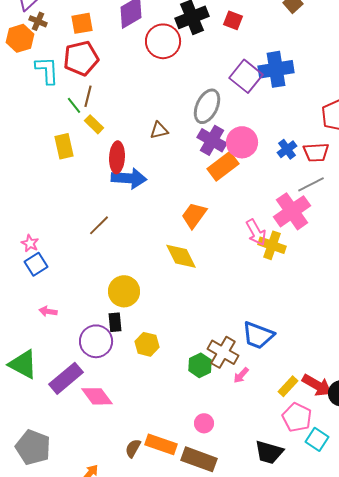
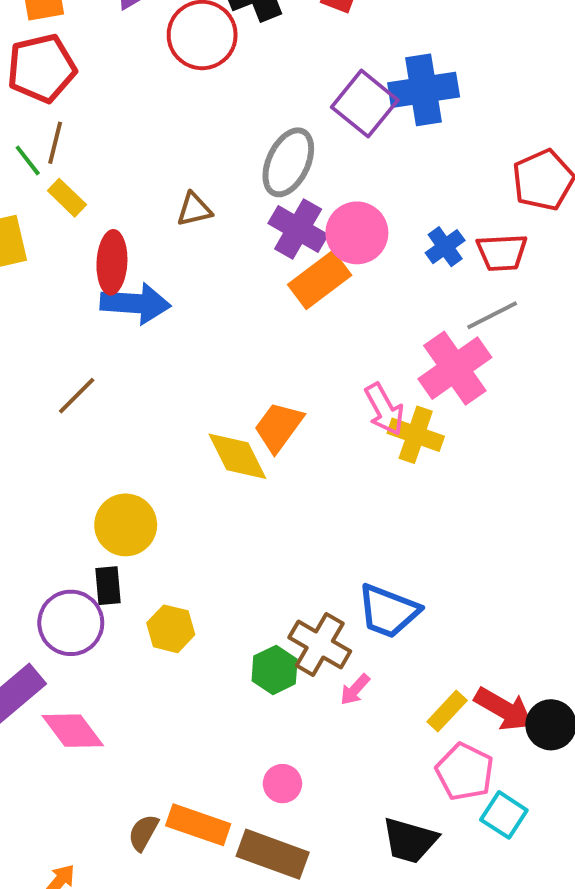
orange trapezoid: (194, 215) -> (279, 427), moved

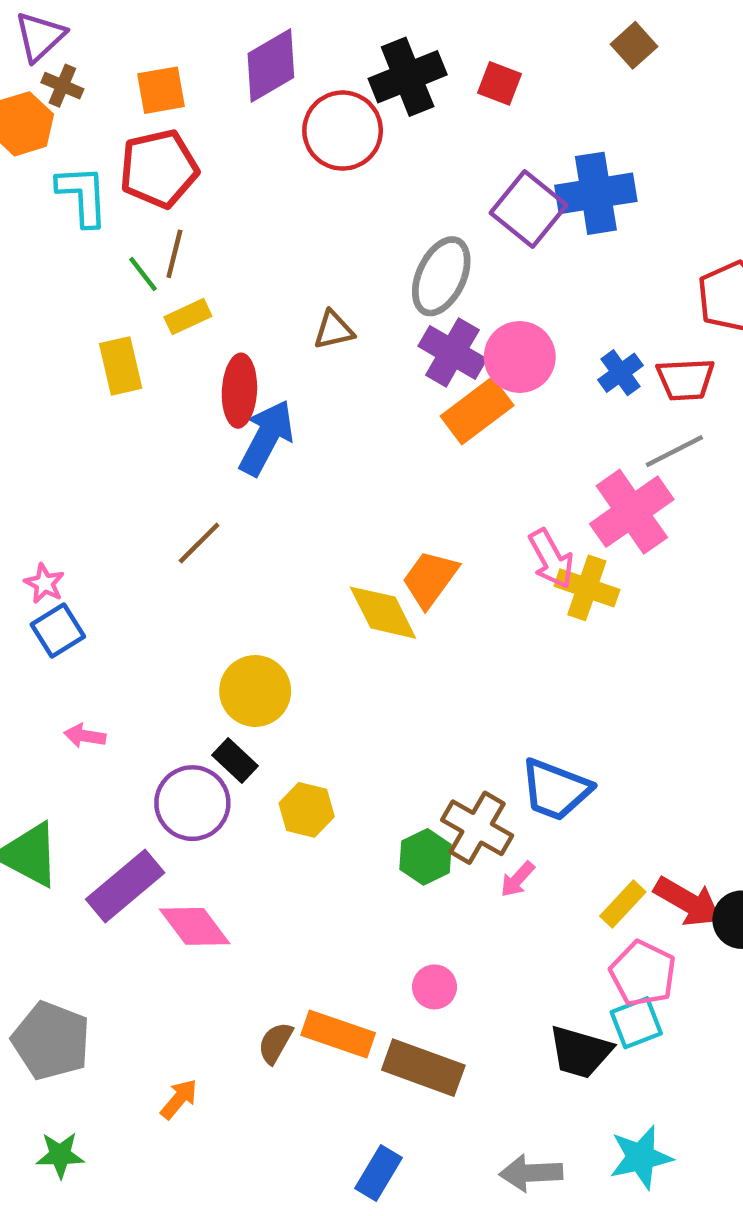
yellow rectangle: (67, 198) -> (188, 317), turned -69
blue arrow: (135, 303) -> (266, 438), turned -66
black rectangle: (108, 586) -> (235, 760), turned -42
cyan square: (504, 815) -> (636, 1023), moved, turned 36

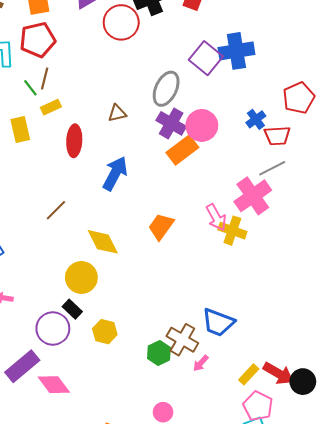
blue cross: (621, 373) -> (256, 119), moved
blue arrow: (266, 438) -> (115, 173), moved
yellow diamond: (383, 613) -> (103, 242), moved

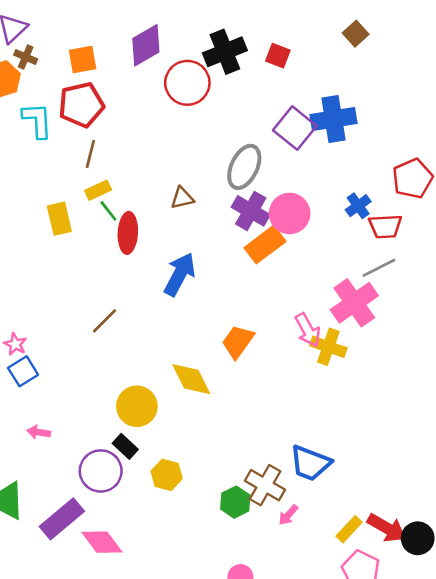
green line: (30, 88) -> (108, 211), moved
yellow diamond: (103, 242) -> (191, 379), moved

